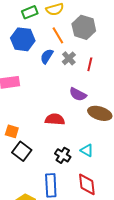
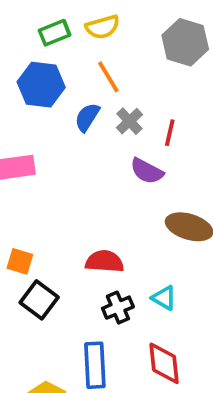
gray hexagon: (84, 27) -> (185, 42), moved
purple semicircle: (78, 94) -> (147, 171), moved
red semicircle: (55, 119) -> (104, 261), moved
black cross: (63, 155) -> (118, 308), turned 35

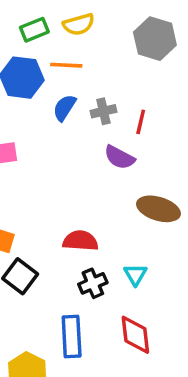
orange line: (108, 77) -> (66, 65), moved, turned -56
gray cross: (129, 121) -> (103, 111), turned 30
cyan triangle: (164, 298) -> (135, 274), turned 30

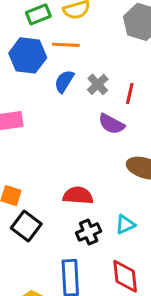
gray cross: (103, 111) -> (98, 84), turned -30
cyan triangle: (135, 274) -> (125, 224), turned 35

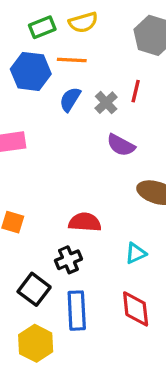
red line: (130, 94) -> (136, 91), moved
black square: (26, 226) -> (34, 289), moved
black cross: (89, 232) -> (68, 260), moved

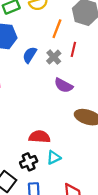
orange line: (72, 60) -> (57, 29), moved, turned -72
cyan triangle: (136, 253) -> (54, 158), moved

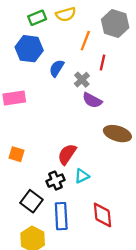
gray cross: (54, 57) -> (82, 80), moved
red semicircle: (40, 137) -> (67, 154), turned -60

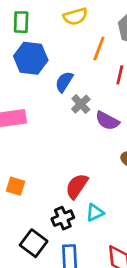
green rectangle: (37, 18) -> (21, 22), moved, turned -66
gray cross: (82, 80) -> (81, 104), moved

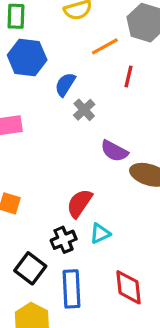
orange line: (99, 48) -> (105, 46), turned 40
purple semicircle: (107, 121) -> (114, 151), moved

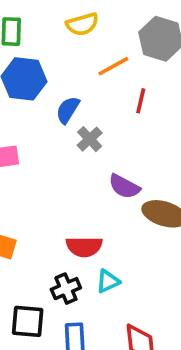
red semicircle: (79, 203) -> (84, 247), turned -124
black square: (30, 268) -> (28, 321), turned -32

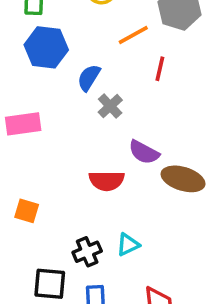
red semicircle: (84, 247) -> (107, 181), moved

